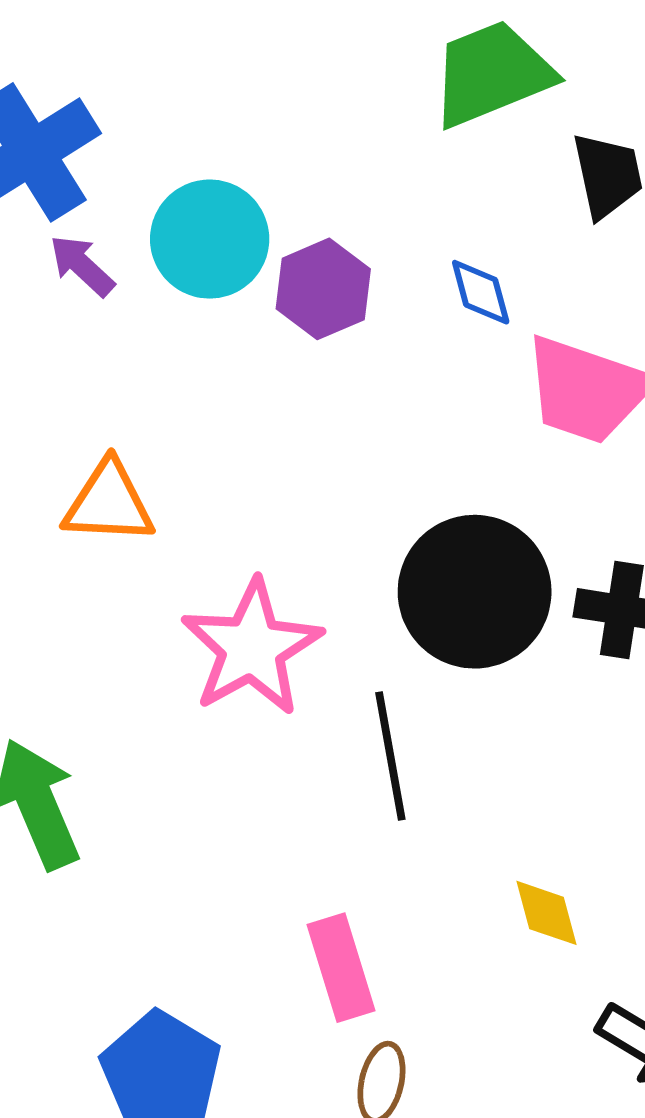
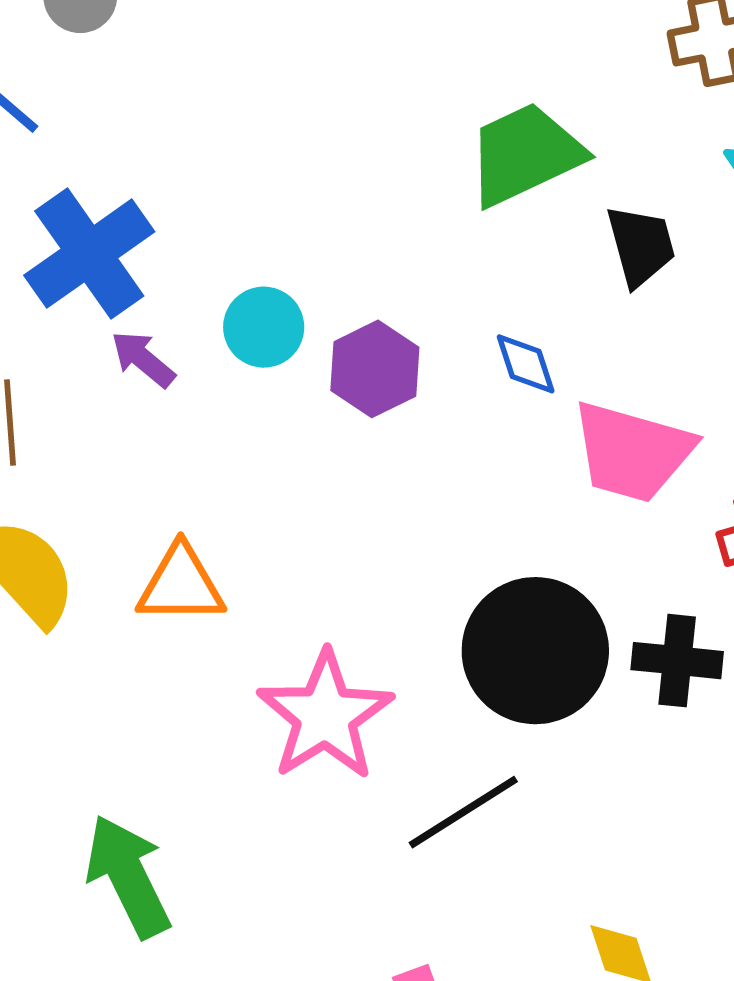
cyan circle: (210, 239) -> (264, 327), size x0.7
black line: (390, 756) -> (463, 812), turned 71

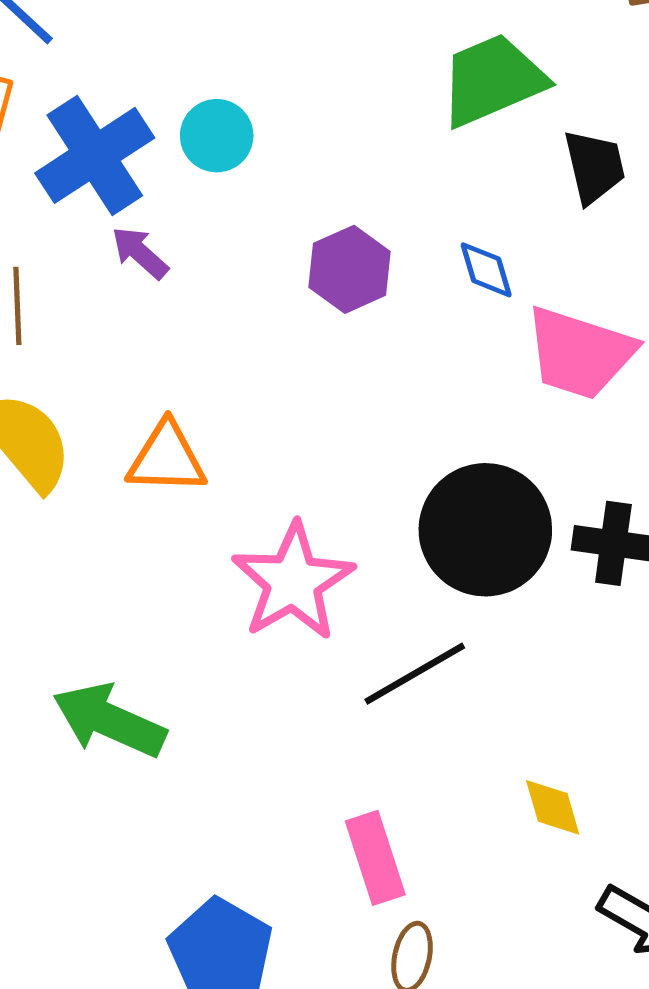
cyan circle: (264, 327) -> (217, 136), moved
green arrow: (128, 876) -> (109, 720), turned -42

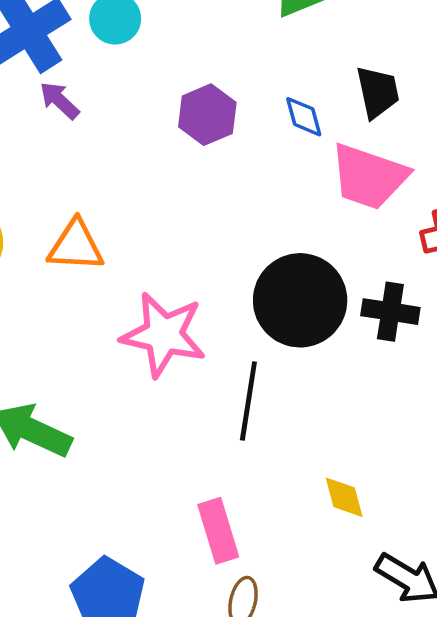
black trapezoid: (594, 167) -> (378, 92), moved
pink star: (293, 582) -> (164, 335), turned -30
black line: (415, 674) -> (248, 401), turned -52

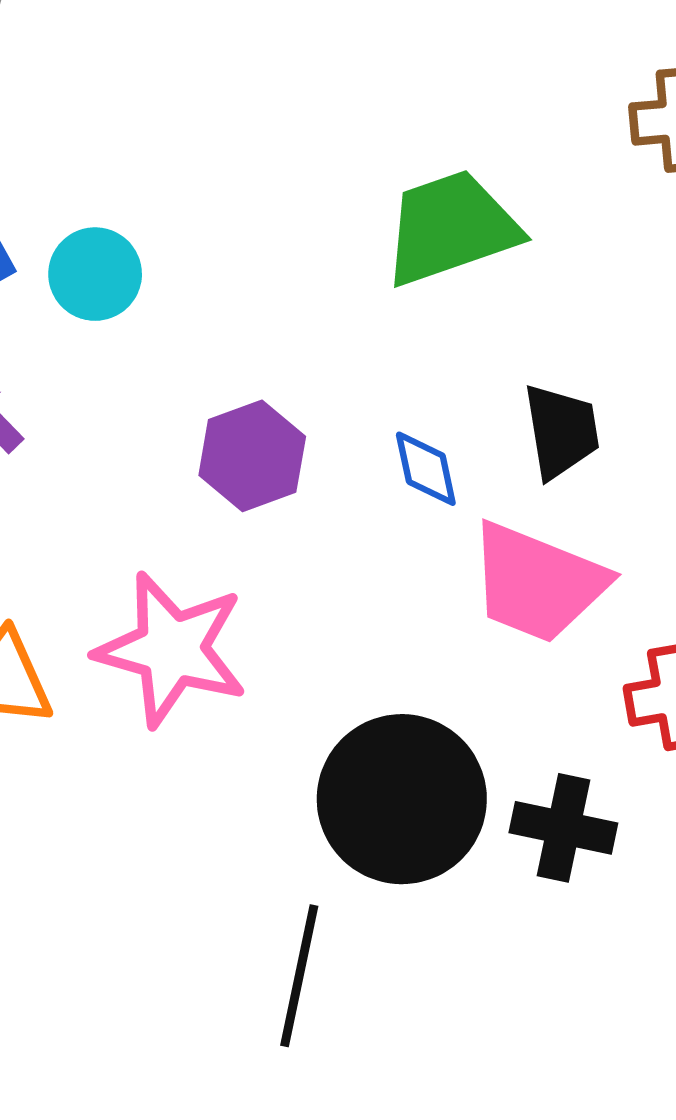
pink star: (164, 335) -> (172, 649), moved

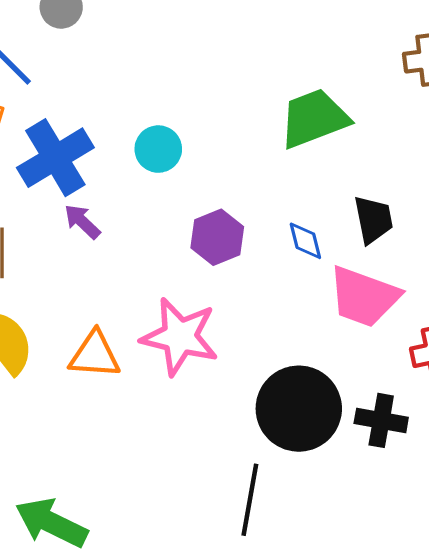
cyan circle: (95, 274) -> (158, 149), moved

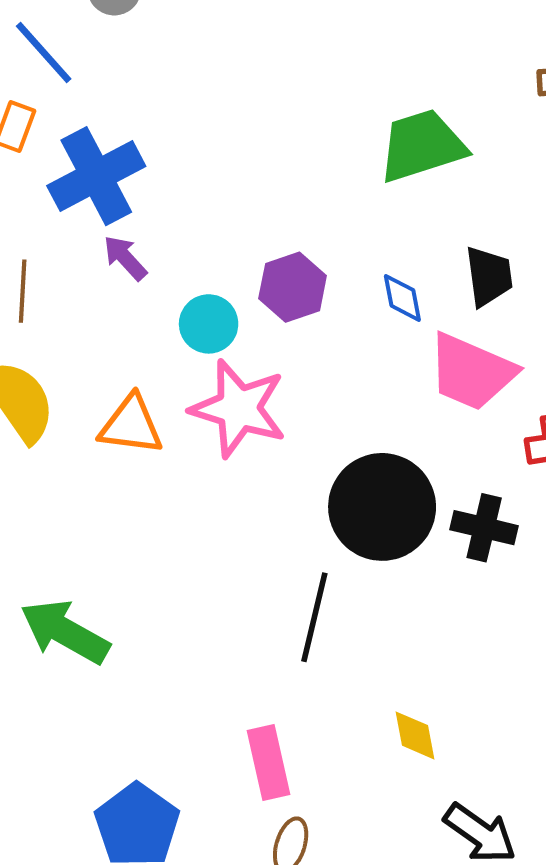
cyan circle: (158, 149) -> (209, 324), moved

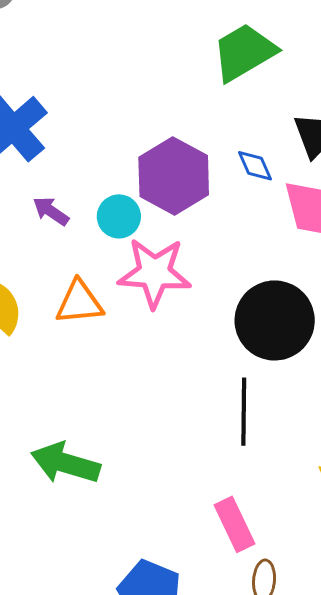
purple arrow: (125, 258) -> (51, 211), moved
purple hexagon: (293, 287) -> (174, 176), size x1.5

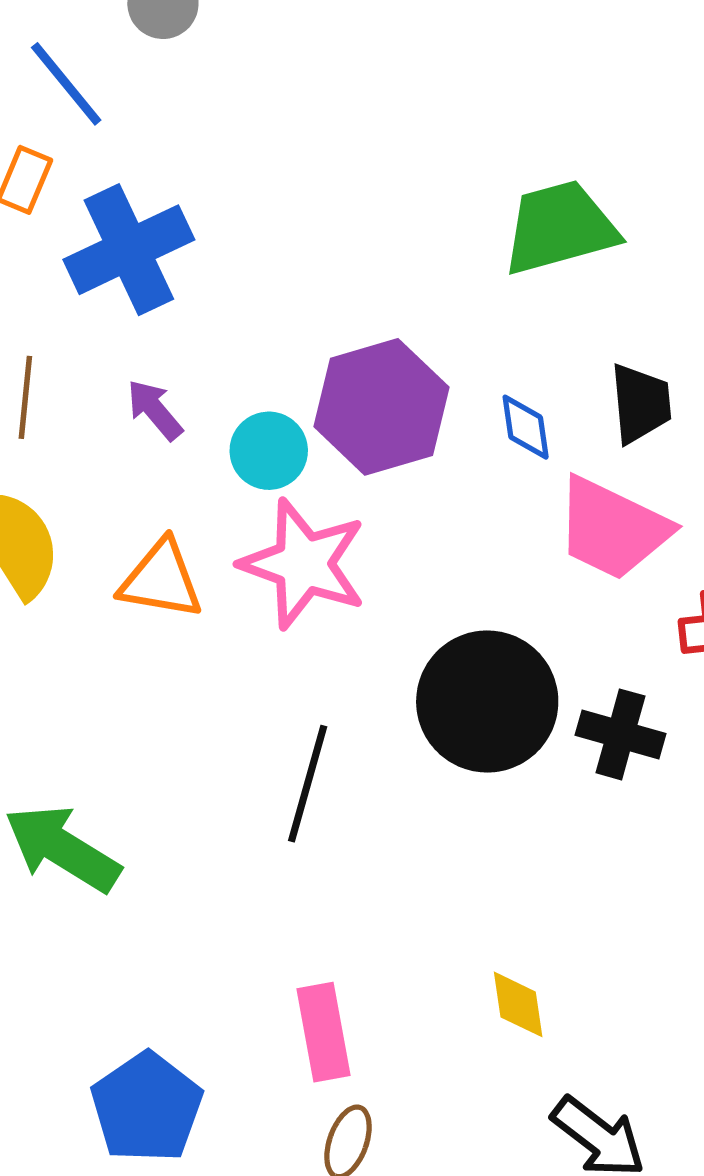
black line: (244, 412) -> (308, 784), moved

